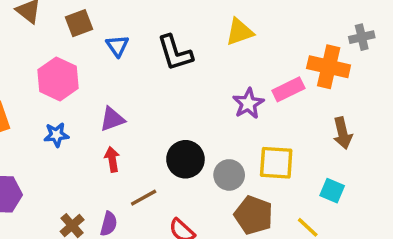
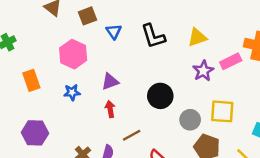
yellow triangle: (240, 32) -> (197, 37), moved
black circle: (185, 159) -> (160, 96), moved

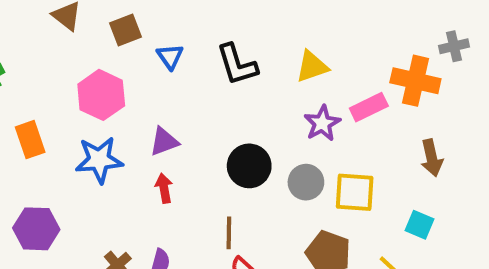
blue star: (72, 92) -> (99, 160), size x1.6
gray circle: (190, 120) -> (306, 182), moved
brown line: (132, 135) -> (229, 233), moved, turned -60

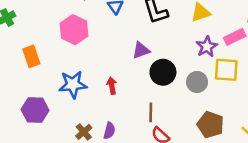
purple triangle: (164, 142) -> (141, 50), moved
blue star: (99, 160) -> (73, 84), moved
yellow square: (355, 192) -> (226, 70), moved

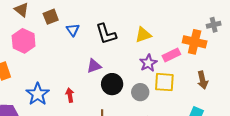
pink hexagon: (74, 30) -> (24, 41), moved
blue star: (73, 84) -> (38, 94), turned -30

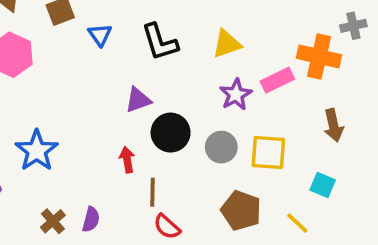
yellow square: (164, 82) -> (268, 152), moved
red arrow: (70, 95) -> (127, 160), moved

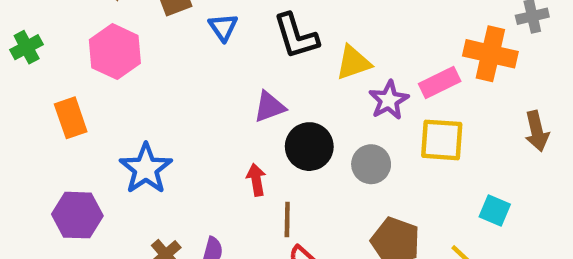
yellow triangle: (227, 44) -> (353, 63), moved
brown arrow: (333, 125) -> (537, 131), moved
yellow square: (268, 152) -> (442, 140), moved

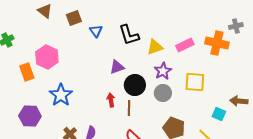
pink hexagon: (115, 52) -> (47, 57), moved
pink rectangle: (440, 82) -> (185, 45), moved
purple star: (389, 100) -> (163, 71), moved
brown arrow: (537, 131) -> (239, 101), moved, turned 108
brown line: (287, 219) -> (129, 108), moved

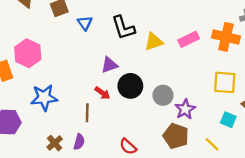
purple star: (163, 71) -> (185, 109), moved
yellow square: (195, 82) -> (225, 82), moved
blue star: (61, 95) -> (44, 98), turned 30
red arrow: (111, 100) -> (102, 93), moved, turned 136
brown line: (129, 108) -> (87, 113), moved

